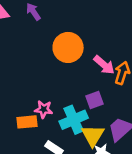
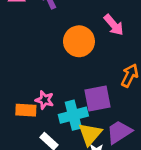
pink arrow: (104, 65) -> (114, 25), moved
purple square: (94, 100) -> (97, 99), size x1.5

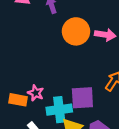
pink arrow: (114, 25) -> (105, 35), turned -48
orange circle: (79, 41) -> (76, 31), moved

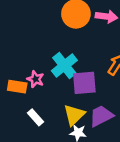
cyan cross: (59, 110) -> (64, 65), moved, turned -30

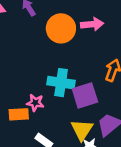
cyan cross: (64, 65) -> (61, 83), turned -30

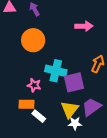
orange circle: (61, 28) -> (33, 40), moved
orange rectangle: (19, 114) -> (26, 104), moved

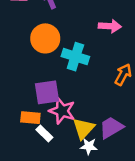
cyan cross: (56, 71) -> (75, 57), moved
purple square: (74, 82) -> (47, 92), moved
pink star: (34, 85) -> (62, 111), moved, size x1.5

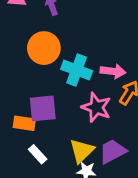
pink arrow: (110, 26) -> (113, 71), moved
pink star: (62, 111) -> (96, 107), moved
orange rectangle: (30, 118) -> (24, 123), moved

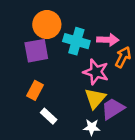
purple square: (43, 108) -> (36, 51), moved
orange rectangle: (24, 123) -> (35, 90), turned -66
yellow triangle: (82, 151) -> (95, 98), moved

